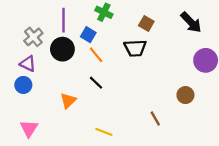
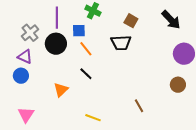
blue square: (88, 35) -> (79, 31), turned -32
brown circle: (185, 95) -> (178, 85), moved

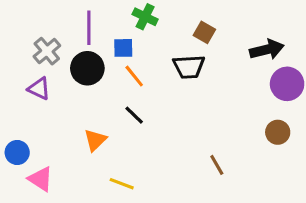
black arrow: (171, 20) -> (267, 50), moved, turned -60
blue circle: (21, 76) -> (17, 152), moved
pink triangle: (26, 115) -> (41, 179), turned -30
yellow line: (93, 118) -> (122, 184), moved

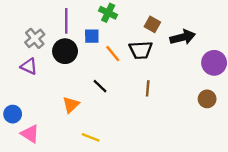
black arrow: (267, 50) -> (183, 37), moved
orange line: (134, 76) -> (113, 54), moved
brown line: (217, 165) -> (148, 88), moved, turned 35

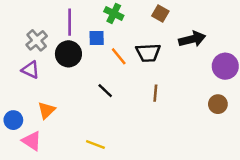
brown square: (152, 24) -> (160, 13), moved
orange triangle: (71, 105) -> (46, 110), moved

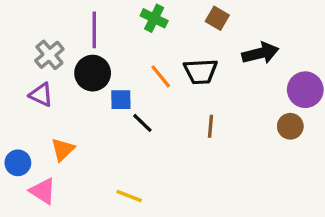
blue square: (97, 38) -> (121, 100), moved
brown circle: (218, 104) -> (290, 126), moved

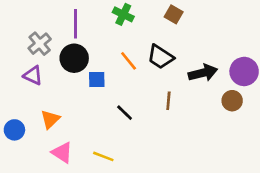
black arrow: (260, 53) -> (203, 73), moved
black trapezoid: (201, 71) -> (160, 57), turned 36
black line: (142, 123) -> (125, 113), moved
pink triangle: (43, 191) -> (62, 152), moved

